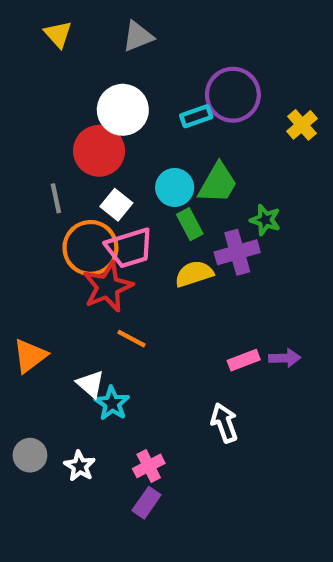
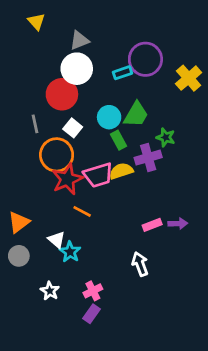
gray triangle: (138, 36) -> (79, 40), moved
yellow cross: (302, 125) -> (189, 78), size x1.4
pink trapezoid: (129, 248) -> (98, 175), moved
gray circle: (30, 455) -> (19, 256), moved

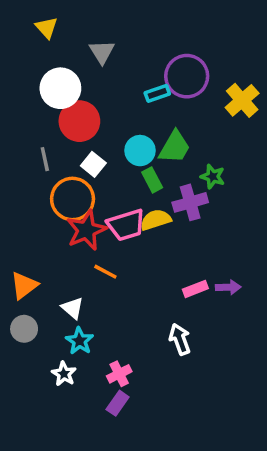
gray triangle: (79, 40) -> (102, 52), turned -40
white circle: (77, 69) -> (60, 88), moved
cyan star: (70, 252) -> (79, 341), moved

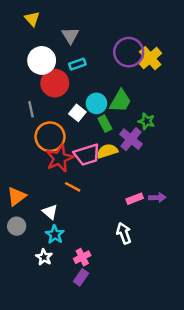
cyan rectangle: (157, 93) -> (77, 64), moved
yellow cross: (242, 100) -> (150, 58), moved
white square: (93, 164) -> (77, 113), moved
purple cross: (190, 202) -> (131, 139), turned -35

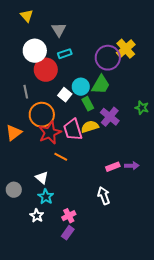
purple circle: (129, 52) -> (108, 58), moved
green star: (147, 121) -> (142, 108), moved
pink trapezoid: (87, 155) -> (73, 130), turned 90
orange triangle: (17, 196) -> (14, 133), moved

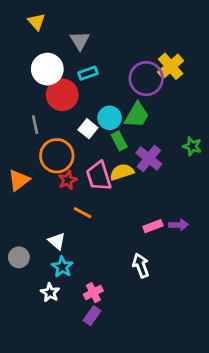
red star: (50, 133) -> (68, 180), size x0.6

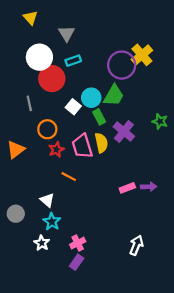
orange circle: (57, 156) -> (47, 129), size x0.7
yellow semicircle: (122, 172) -> (101, 143), turned 96
white arrow: (141, 265) -> (136, 245), moved, turned 42

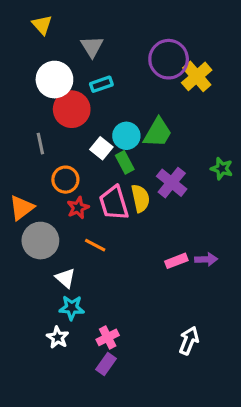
purple circle: (122, 65) -> (169, 59), moved
green rectangle: (99, 117) -> (125, 162), moved
gray circle: (16, 214) -> (40, 241), moved, size x1.5
cyan star: (52, 222) -> (72, 308), turned -30

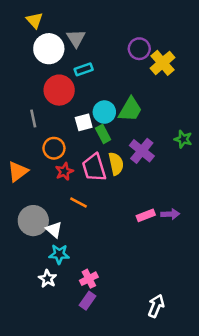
purple circle: (169, 59) -> (139, 49), size x0.7
white circle: (54, 80) -> (49, 49), moved
white square: (101, 148) -> (84, 122), turned 36
gray circle: (40, 241) -> (33, 221), moved
white arrow: (189, 341) -> (156, 306), moved

